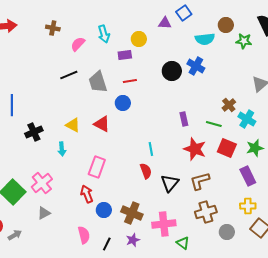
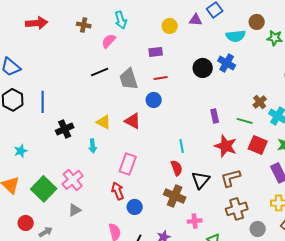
cyan arrow: (104, 34) -> (121, 20), moved
yellow circle: (139, 39) -> (170, 26), moved
brown cross: (132, 213) -> (175, 196), moved
pink cross: (164, 224) -> (195, 221), size x0.6

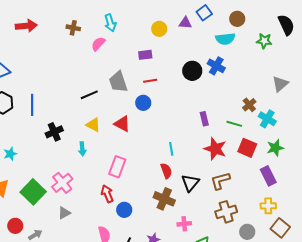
brown circle: (257, 22) -> (237, 19), moved
black line: (100, 72) -> (89, 95), moved

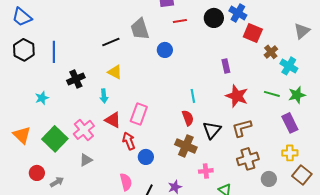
red line: (150, 81) -> (180, 21), moved
red triangle: (122, 124) -> (113, 120), moved
green line: (234, 124) -> (272, 94), moved
red square: (247, 148) -> (253, 33), moved
cyan star: (10, 154) -> (42, 98), moved

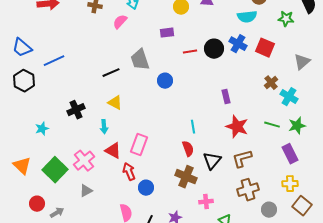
red line: (180, 21) -> (190, 52), moved
red square: (253, 33) -> (265, 48), moved
blue line: (54, 52) -> (54, 61), moved, turned 65

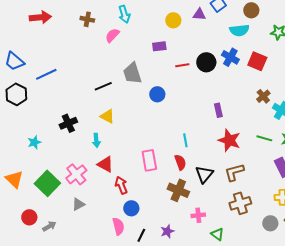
pink rectangle: (139, 145) -> (149, 160), moved, turned -30
blue circle: (146, 188) -> (131, 208), moved
gray circle: (269, 210) -> (270, 223), moved

